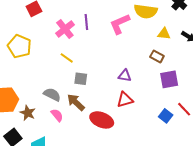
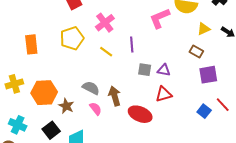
purple line: (86, 22) -> (132, 45), moved
yellow triangle: (164, 34) -> (204, 29), turned -32
yellow pentagon: (19, 46) -> (72, 38), moved, turned 30
gray square: (81, 79) -> (145, 70), moved
brown arrow: (76, 102) -> (115, 96), turned 30

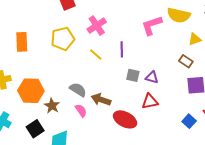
brown arrow: (115, 96) -> (101, 100), turned -60

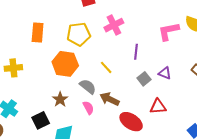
yellow line: (96, 55) -> (106, 67), moved
gray square: (133, 75) -> (144, 79), turned 32
purple triangle: (152, 77) -> (165, 73), moved
orange hexagon: (31, 91) -> (65, 64), moved

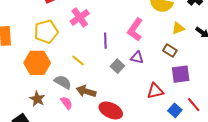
pink L-shape: (169, 31) -> (135, 30), moved, turned -35
red triangle: (158, 107) -> (155, 91), moved

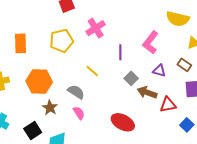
purple triangle: (137, 58) -> (159, 71), moved
orange hexagon: (37, 63) -> (39, 82), moved
brown arrow: (86, 91) -> (147, 92), moved

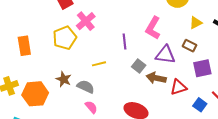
pink cross: (96, 28) -> (86, 21), moved
yellow line: (92, 71) -> (99, 64), turned -48
purple triangle: (159, 71) -> (165, 55), size x1.5
orange hexagon: (39, 82) -> (35, 94), moved
brown star: (50, 108) -> (64, 79), moved

